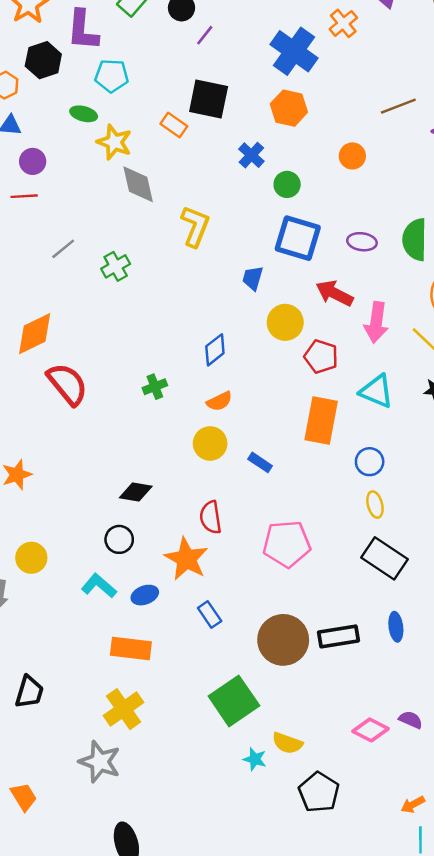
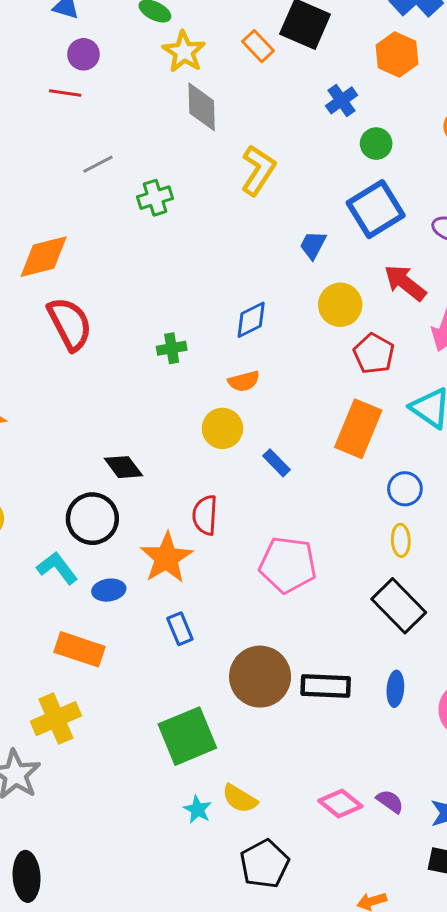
blue square: (298, 238) -> (376, 209), turned 30
black diamond: (136, 492) -> (123, 467), turned 32
black circle: (119, 539) -> (92, 519), size x1.5

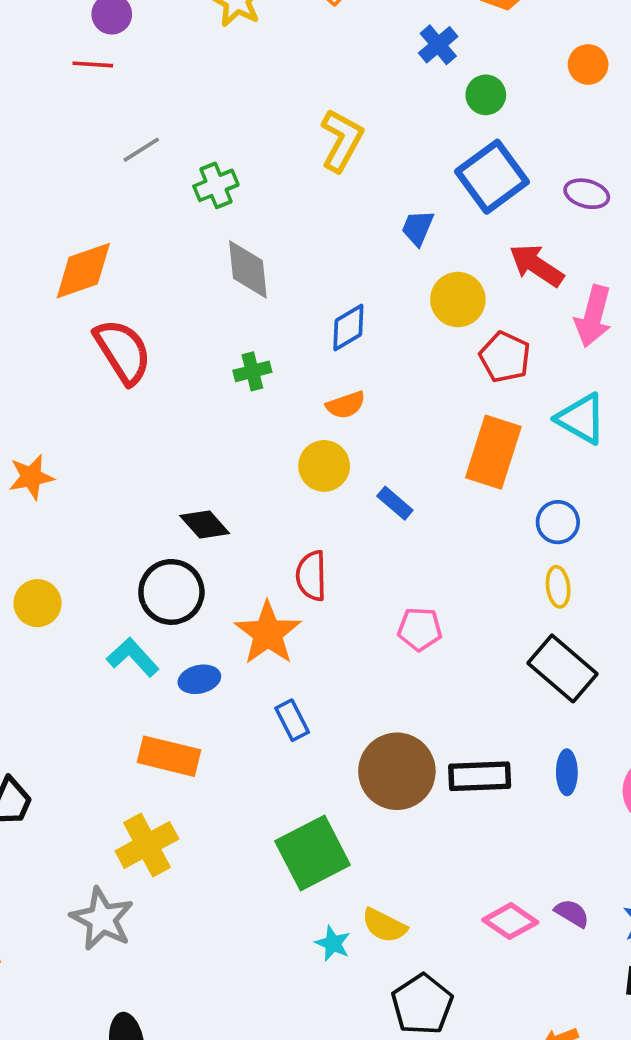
gray diamond: (202, 107) -> (248, 269), moved
pink pentagon: (288, 565) -> (420, 629), size x0.6

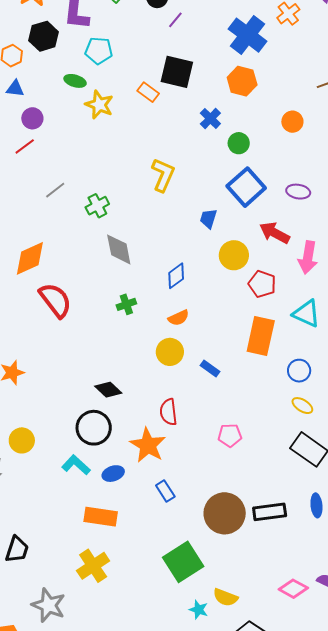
red line: (93, 64) -> (25, 146), turned -35
yellow ellipse: (558, 587) -> (302, 406), turned -45
gray star: (102, 919) -> (49, 605), moved

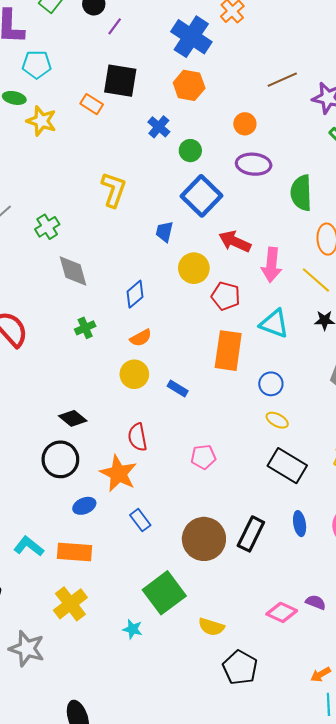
purple ellipse: (298, 192) -> (254, 164), moved, size x1.4
cyan L-shape: (76, 465) -> (29, 546), moved
black rectangle: (270, 512) -> (251, 534), turned -52
cyan star: (199, 610) -> (133, 629), moved

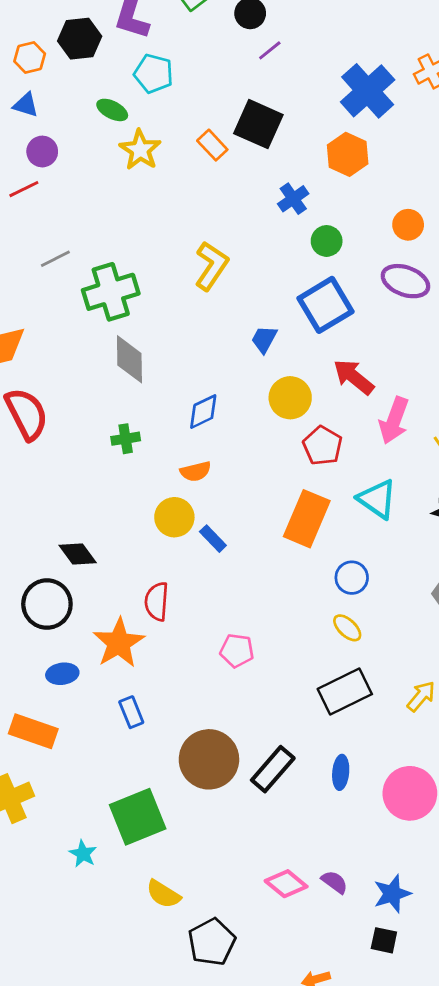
green cross: (47, 227) -> (111, 292), size x1.6
blue rectangle: (178, 388) -> (213, 539), moved
black rectangle: (287, 466) -> (345, 692), turned -72
yellow semicircle: (211, 627) -> (163, 894), moved

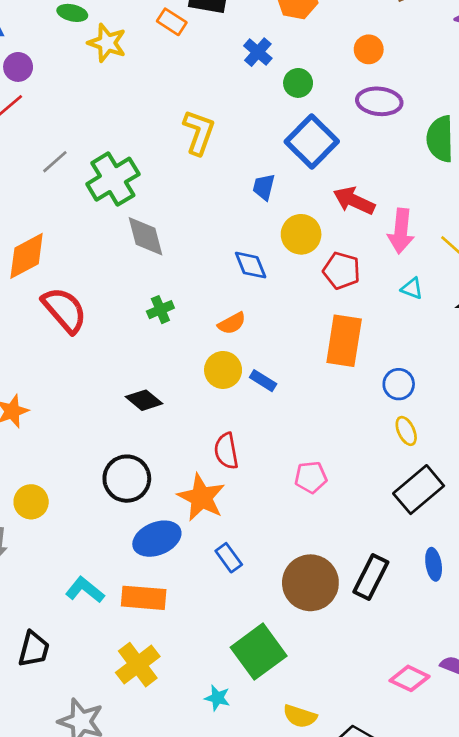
blue diamond: (203, 412) -> (251, 265), moved, turned -72
cyan triangle: (377, 499) -> (412, 288), moved, size x0.6
black diamond: (78, 554) -> (144, 400), moved
yellow ellipse: (347, 628) -> (406, 431), turned 36
blue ellipse: (62, 674) -> (157, 539), size x1.6

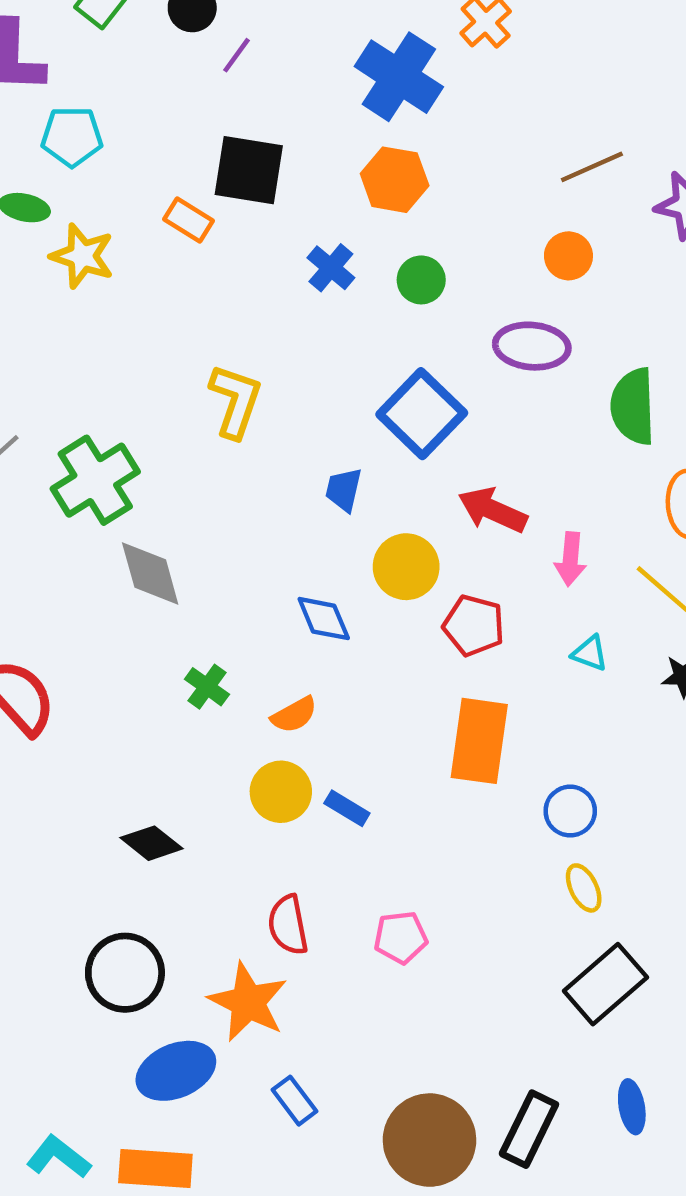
orange circle: (369, 49) -> (568, 256), moved
green circle: (298, 83) -> (421, 280), moved
pink arrow: (401, 231) -> (570, 559), size x0.7
green cross: (160, 310) -> (207, 687), moved, turned -30
pink pentagon: (311, 477) -> (401, 937), moved

